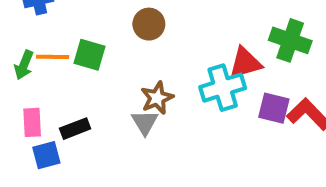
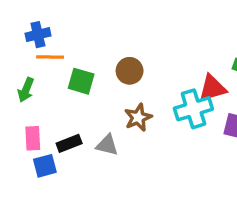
brown circle: (149, 24) -> (130, 71), moved
orange line: (53, 57) -> (50, 57), moved
gray triangle: (145, 122) -> (107, 145), moved, turned -45

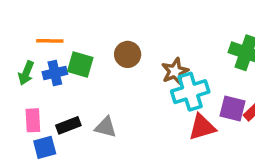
blue cross: (38, 35) -> (55, 73), moved
red triangle: (212, 88) -> (202, 127), moved
brown star: (138, 117) -> (175, 71), moved

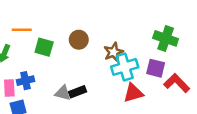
blue cross: (55, 73) -> (25, 81), moved
purple square: (232, 109) -> (156, 68), moved
black rectangle: (68, 125) -> (78, 92), moved

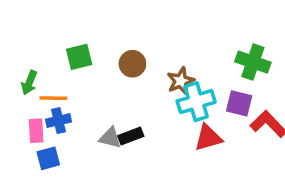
orange line: (22, 30) -> (53, 98), moved
green square: (44, 47) -> (79, 57), moved, turned -30

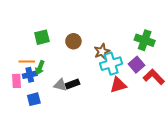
green arrow: (29, 83) -> (40, 68), moved
purple square: (239, 103) -> (136, 65), turned 35
blue square: (48, 158) -> (34, 99), moved

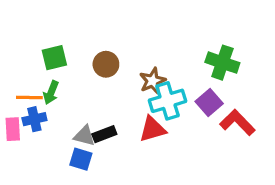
green arrow: (40, 68) -> (51, 93), moved
red triangle: (118, 85) -> (153, 129), moved
blue square: (34, 99) -> (81, 159), moved, turned 32

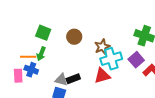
green square: (54, 58) -> (43, 33), turned 35
blue cross: (34, 119) -> (31, 70), turned 32

